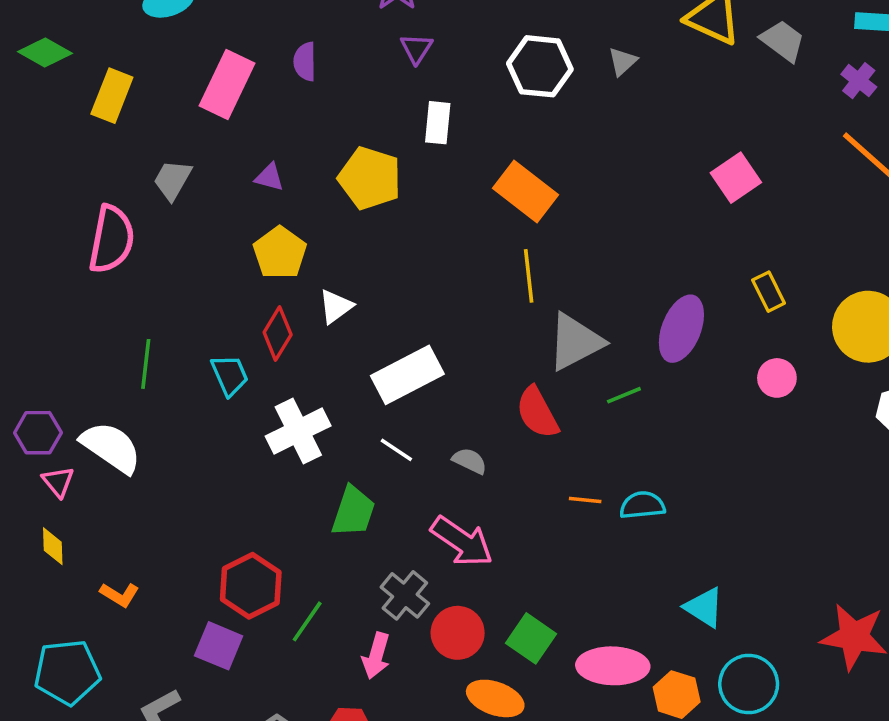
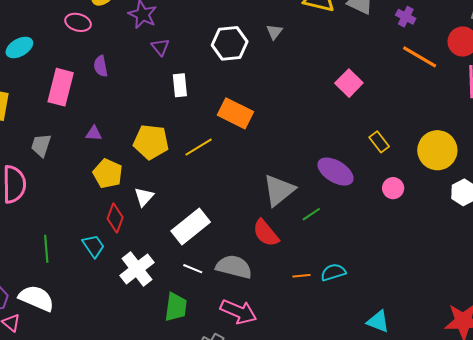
yellow pentagon: (370, 178) -> (151, 142), moved
yellow line: (529, 276) -> (199, 147), moved, turned 76
purple ellipse: (681, 329) -> (336, 172), turned -69
gray semicircle: (470, 461) -> (234, 267), size x1.8

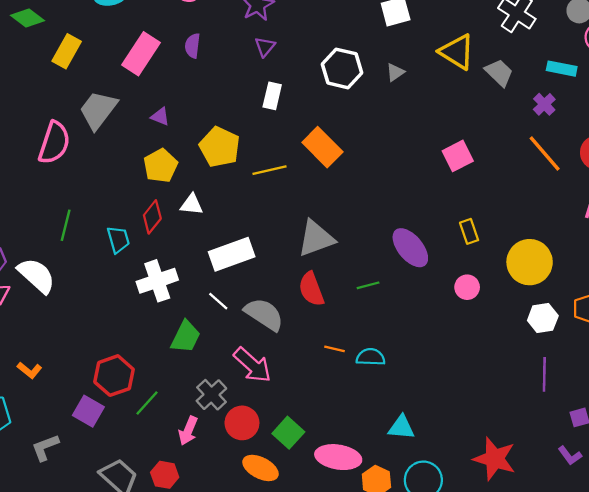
gray trapezoid: (41, 145) -> (98, 110), size x1.5
gray triangle: (279, 190) -> (316, 238), moved
white triangle: (144, 197) -> (192, 204), turned 35
cyan triangle: (378, 322) -> (401, 427), turned -35

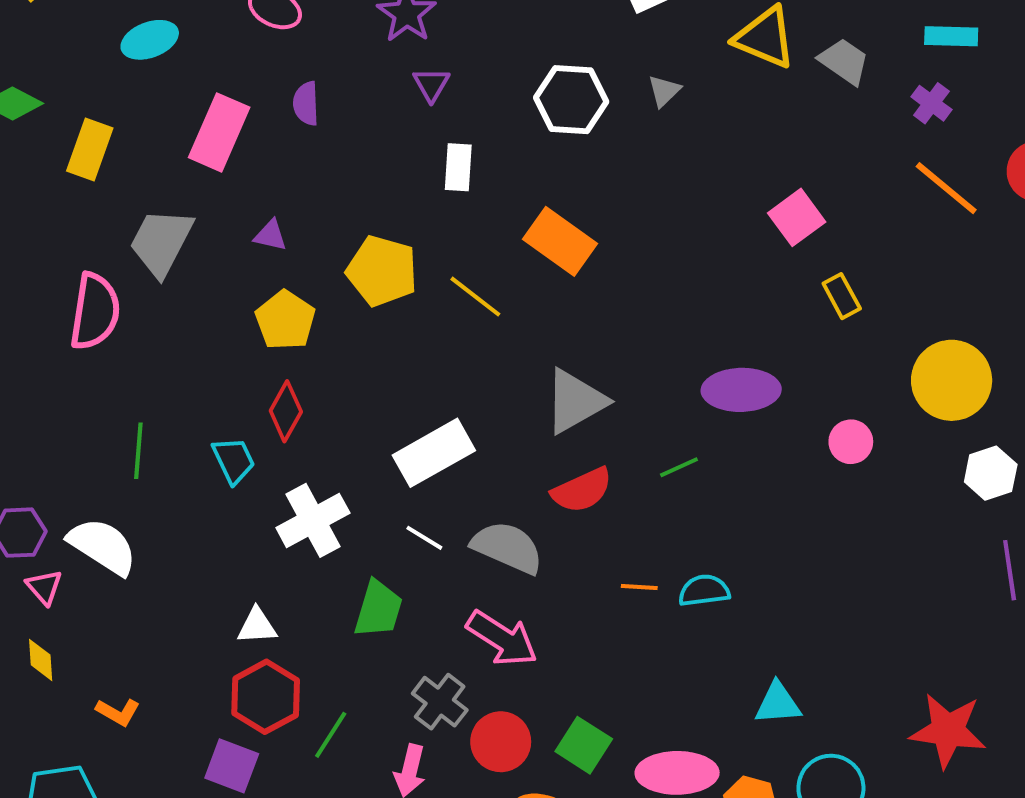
yellow line: (270, 170) -> (475, 297), turned 60
white triangle: (192, 204) -> (257, 626), moved
yellow rectangle: (469, 231) -> (842, 296), moved
purple ellipse: (410, 248) -> (741, 390), turned -42
red semicircle: (311, 289) -> (582, 490), turned -84

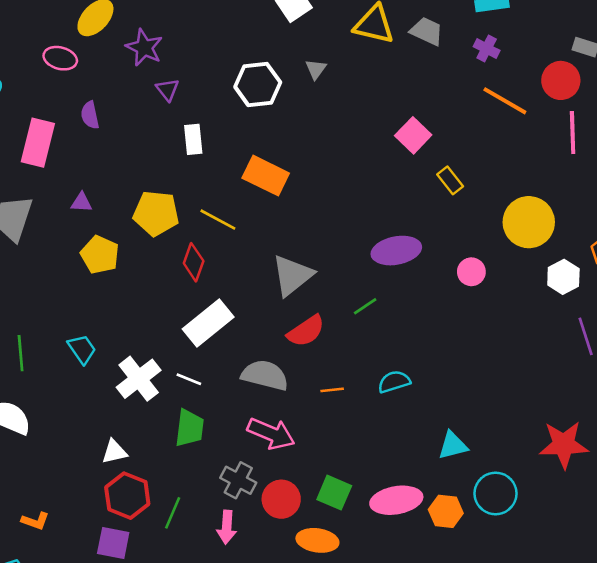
red diamond: (286, 411) -> (194, 262), moved
white line: (424, 538) -> (189, 379), moved
orange line: (639, 587) -> (332, 390), moved

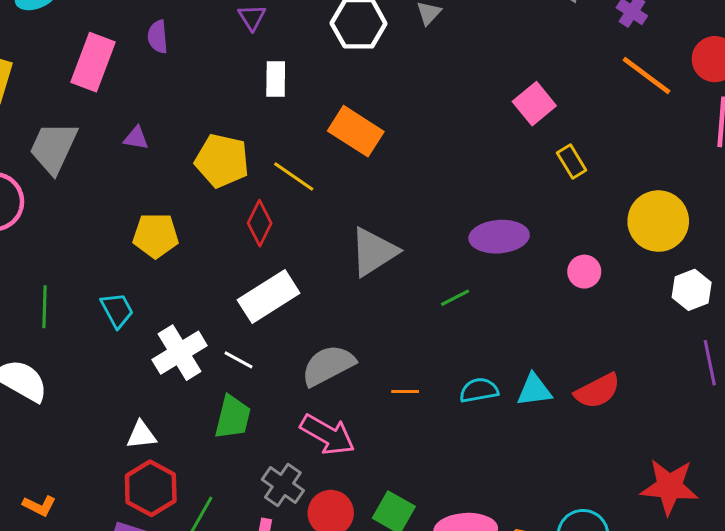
yellow pentagon: (100, 255) -> (156, 235), moved, turned -30
red semicircle: (306, 331) -> (598, 391), moved
gray semicircle: (265, 375) -> (328, 365), turned -48
cyan triangle: (453, 445) -> (534, 390), moved

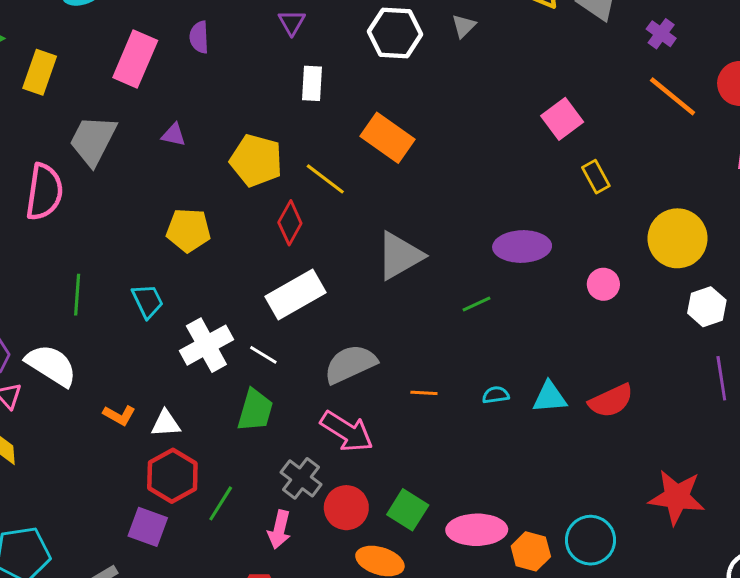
cyan semicircle: (479, 390) -> (496, 395), size x0.7
orange L-shape: (39, 506) -> (119, 415), moved

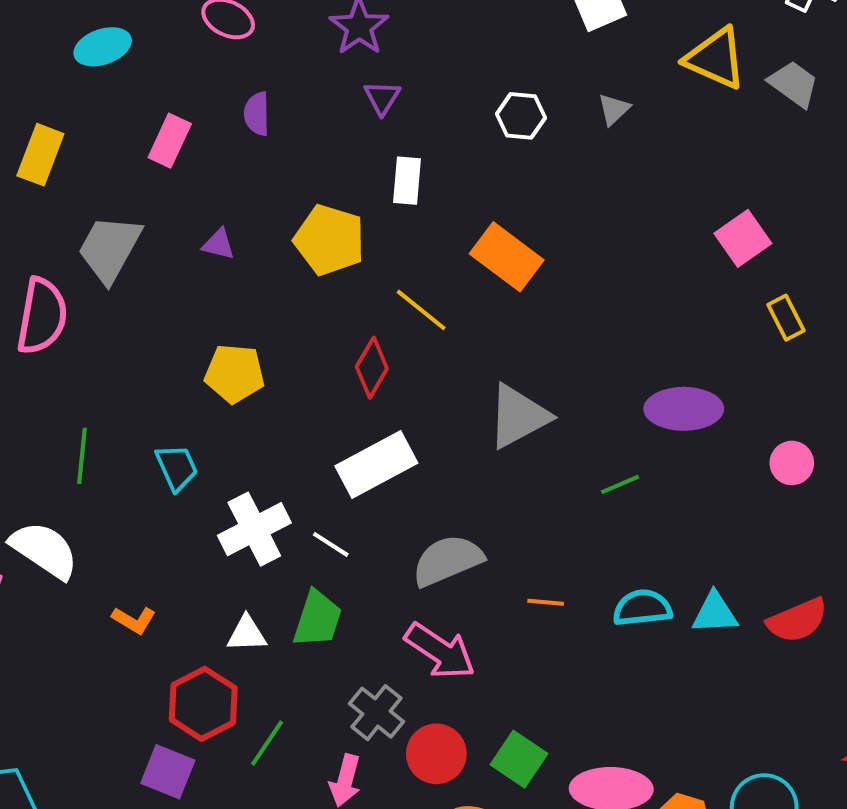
white hexagon: (395, 33) -> (521, 116), size x0.7
pink rectangle: (135, 59) -> (170, 141), size x0.7
yellow pentagon: (256, 160) -> (329, 240), moved
cyan semicircle: (496, 395) -> (642, 608), size x1.6
white triangle: (166, 423) -> (247, 634), moved

